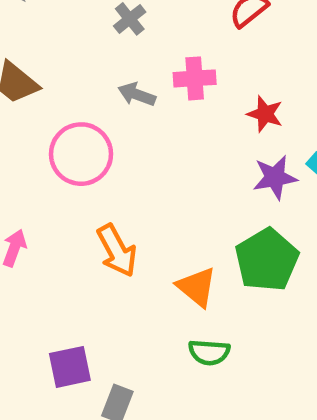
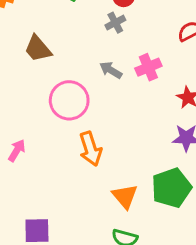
pink cross: (195, 78) -> (148, 67), turned -30
orange arrow: (117, 251) -> (90, 149), moved

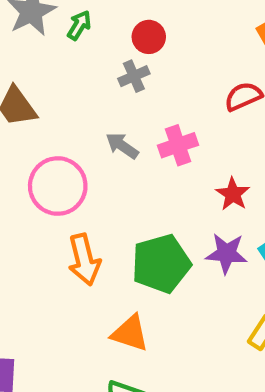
green pentagon: (171, 188) -> (161, 264), moved
orange triangle: (125, 196) -> (130, 333), turned -36

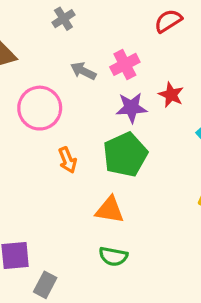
gray cross: (134, 76) -> (63, 19), moved
purple star: (226, 253) -> (131, 108), moved
orange arrow: (84, 260) -> (68, 160), size x0.7

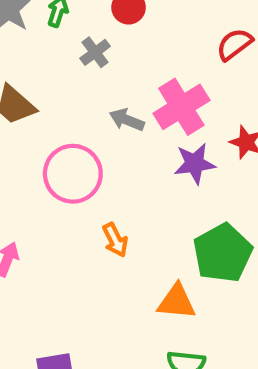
pink cross: (125, 64) -> (181, 107), size x1.4
green pentagon: (125, 155) -> (223, 253), moved

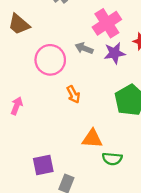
gray arrow: (127, 120) -> (84, 48), moved
orange triangle: (177, 302) -> (92, 139), moved

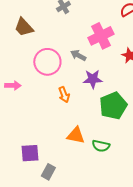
purple star: (115, 53) -> (93, 79), moved
pink arrow: (17, 106) -> (13, 85), moved, turned 63
green semicircle: (112, 159) -> (101, 146), moved

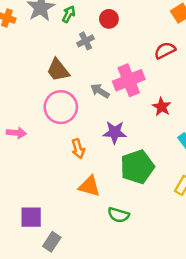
brown trapezoid: (24, 27) -> (58, 70), moved
gray arrow: (78, 55) -> (100, 91), moved
orange triangle: (76, 135) -> (89, 186), moved

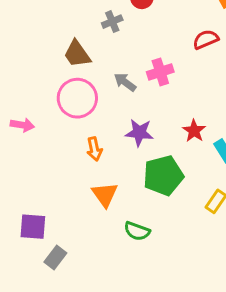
pink cross: (129, 80) -> (160, 72), size x0.7
red star: (162, 107) -> (194, 131), moved
orange triangle: (89, 186) -> (105, 195), turned 35

